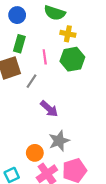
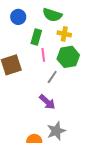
green rectangle: (19, 44) -> (36, 37), moved
gray line: (31, 81) -> (52, 77), moved

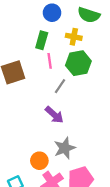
green semicircle: (52, 15) -> (89, 15), moved
blue circle: (18, 17) -> (52, 13), moved

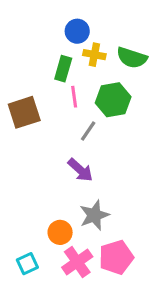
green semicircle: (89, 15) -> (132, 58), moved
yellow cross: (74, 37) -> (94, 55), moved

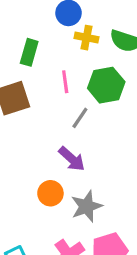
green rectangle: (63, 69) -> (29, 52), moved
orange circle: (60, 232) -> (50, 193), moved

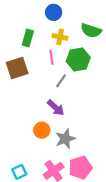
yellow cross: (87, 38) -> (60, 37), moved

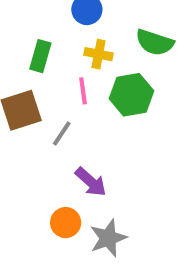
gray line: (61, 81) -> (62, 133), moved

